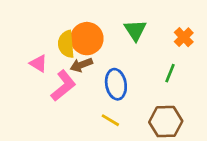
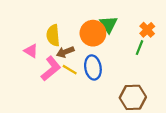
orange circle: (87, 39) -> (93, 33), moved
green line: (170, 73) -> (139, 48), moved
yellow line: (110, 120) -> (70, 70), moved

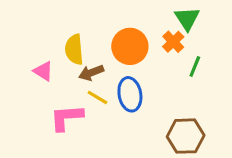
green triangle: (108, 24) -> (187, 19), moved
orange cross: (147, 30) -> (173, 42), moved
pink L-shape: (51, 69) -> (66, 118), moved, turned -145

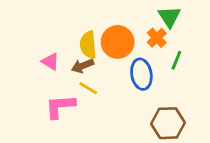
yellow semicircle: (74, 49) -> (88, 45), moved
pink triangle: (43, 71) -> (50, 62), moved
blue ellipse: (130, 94) -> (141, 74), moved

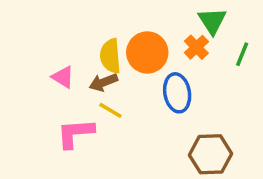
green line: (176, 60) -> (242, 54), moved

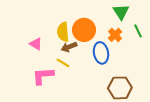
orange cross: (196, 47) -> (115, 35), moved
green line: (242, 54) -> (138, 31), turned -48
brown arrow: (103, 82) -> (69, 47), moved

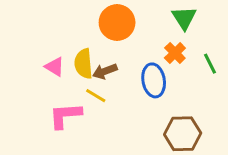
orange circle: (84, 30) -> (117, 22), moved
green line: (138, 31) -> (210, 64), moved
yellow semicircle: (63, 32) -> (84, 64), moved

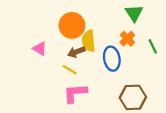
orange circle: (117, 22) -> (72, 25), moved
yellow semicircle: (84, 64) -> (89, 41), moved
pink L-shape: (65, 115) -> (75, 93), moved

